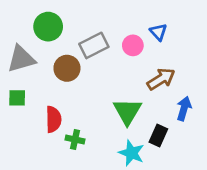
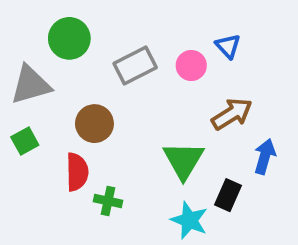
brown circle: (67, 68) -> (94, 124), moved
green square: (17, 98) -> (25, 141), turned -30

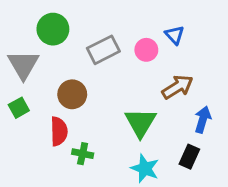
gray triangle: (31, 85) -> (23, 65), turned -44
black rectangle: (228, 195) -> (189, 157), moved

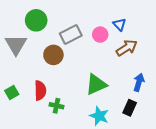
brown arrow: (177, 87) -> (127, 48), moved
brown circle: (72, 94) -> (53, 55), moved
green square: (19, 108) -> (12, 93), moved
green triangle: (140, 122) -> (96, 84), turned 35

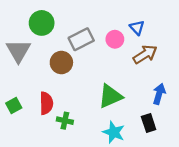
black rectangle: (130, 108) -> (149, 123), turned -42

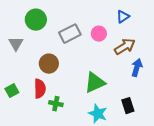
blue triangle: (137, 28) -> (123, 17), moved, turned 40
gray triangle: (18, 51) -> (16, 44), size x0.7
brown circle: (61, 63) -> (49, 64), moved
blue arrow: (159, 94) -> (137, 68), moved

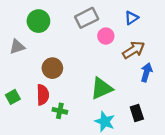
gray rectangle: (70, 34) -> (87, 18), moved
gray triangle: (16, 44) -> (17, 47), turned 42

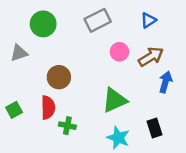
pink circle: (106, 36) -> (119, 52), moved

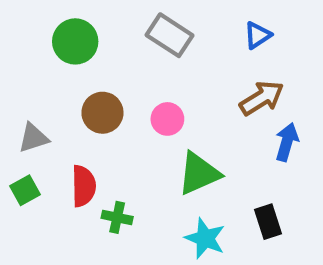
gray rectangle: (98, 20) -> (170, 35), turned 60
pink circle: (119, 52) -> (167, 119), moved
gray triangle: (19, 53) -> (33, 138), moved
brown circle: (59, 77) -> (102, 113), moved

